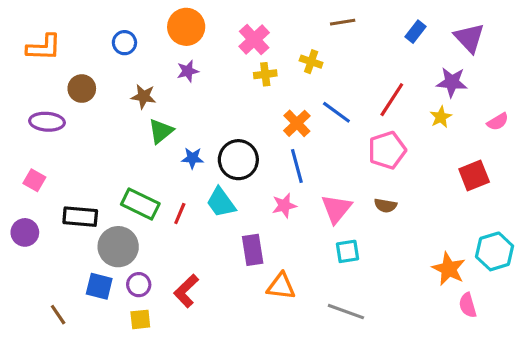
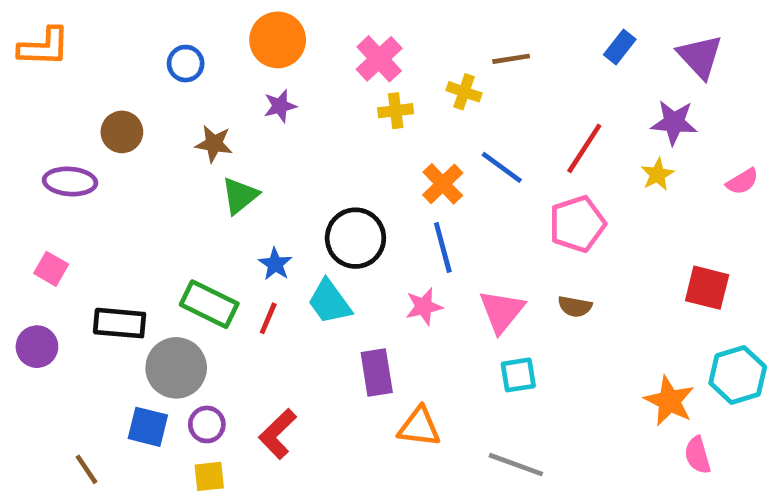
brown line: (343, 22) -> (511, 59), moved
orange L-shape: (44, 47) -> (44, 47), moved
blue star: (192, 158) -> (275, 264), moved, turned 30
red square: (474, 176) -> (707, 288), moved, turned 36

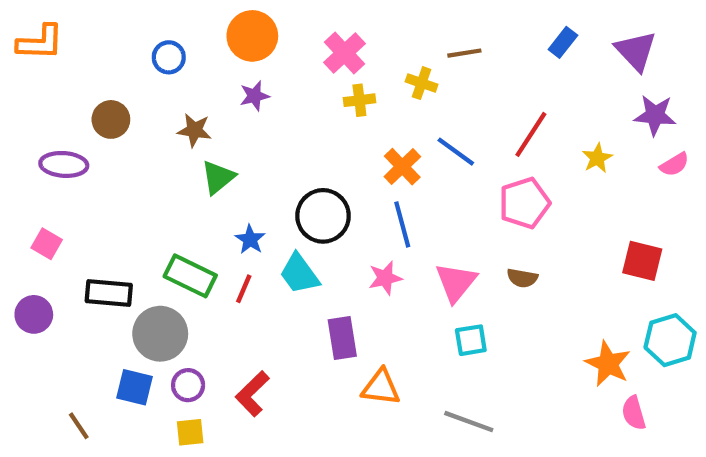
purple star: (674, 122) -> (655, 115), moved

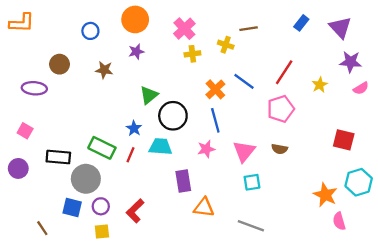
green triangle: (218, 177) -> (149, 95), moved
cyan trapezoid: (299, 274) -> (160, 147), turned 130

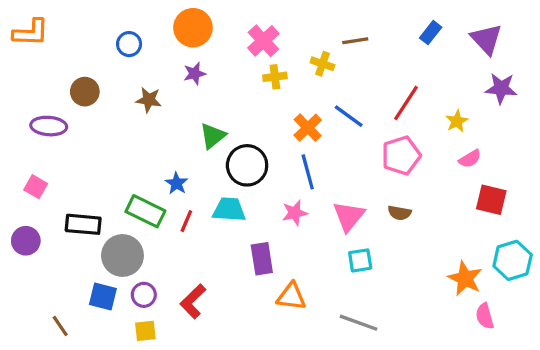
pink semicircle: (361, 88) -> (470, 159), moved
blue star: (134, 128) -> (177, 183), moved

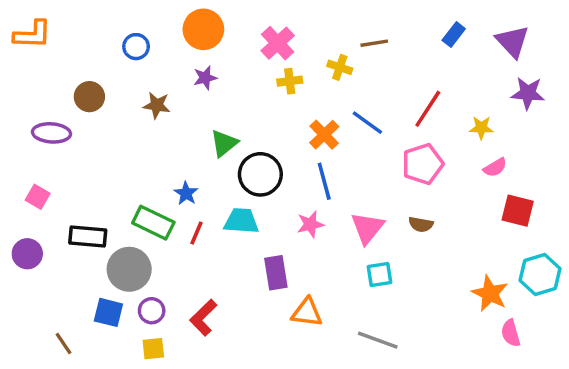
yellow star: (457, 121) -> (481, 128), turned 30

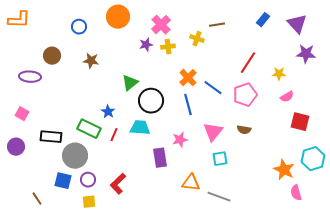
purple star: (205, 78) -> (146, 45), moved
blue line: (367, 123) -> (213, 88), moved
pink star: (310, 224) -> (180, 140), moved
orange triangle: (307, 312) -> (191, 183), moved

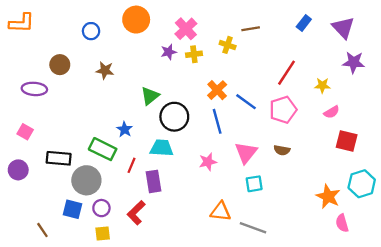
red line: (114, 135) -> (132, 165), moved
purple rectangle: (160, 158) -> (153, 181), moved

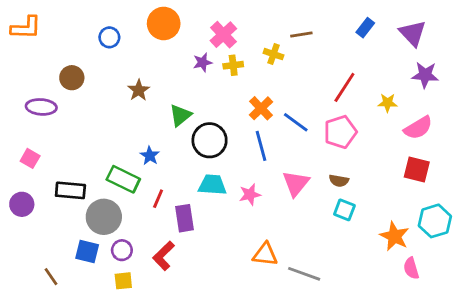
brown star: (105, 70) -> (139, 90), moved, turned 30
pink semicircle: (332, 112) -> (418, 128), moved, size x1.5
cyan trapezoid: (162, 148) -> (212, 185), moved
cyan square: (254, 184) -> (344, 210), moved, turned 30

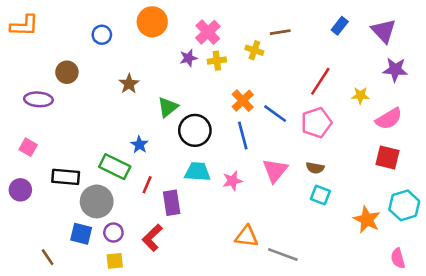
pink semicircle: (411, 268) -> (398, 258), moved

